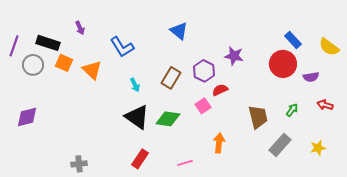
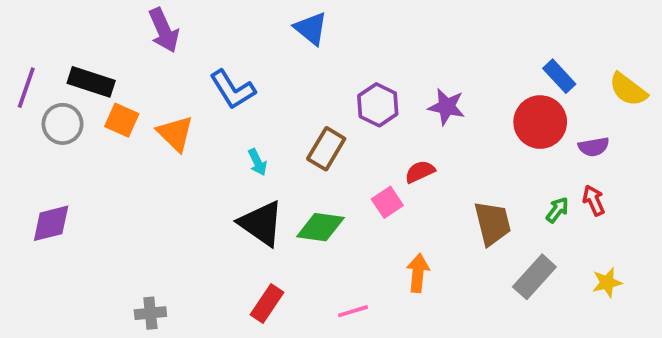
purple arrow: (80, 28) -> (164, 30), moved, size x1.6
blue triangle: (179, 31) -> (311, 28), moved
purple hexagon: (204, 71) -> (378, 105), moved
red arrow: (325, 105) -> (594, 200), moved, turned 49

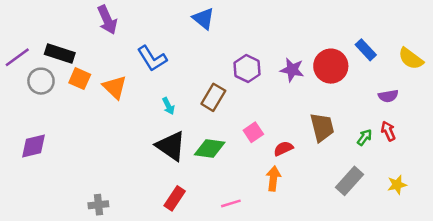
purple line: (26, 88) -> (17, 57), turned 35
red circle: (540, 122) -> (331, 66), moved
red semicircle: (420, 172) -> (283, 148), moved
brown trapezoid: (492, 223) -> (322, 127), moved

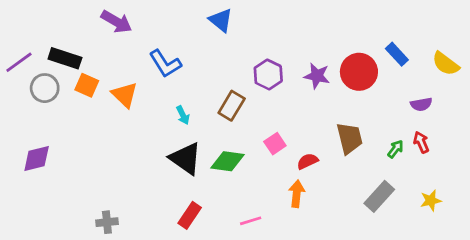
purple arrow: (107, 20) -> (116, 22), turned -36

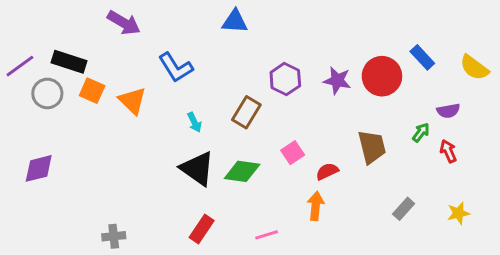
blue triangle: (221, 20) -> (235, 21), turned -35
green arrow: (396, 149) -> (421, 132), moved
gray rectangle: (379, 196) -> (404, 209), size x0.7

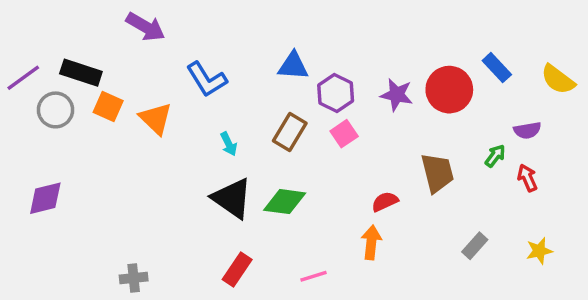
blue triangle: (235, 21) -> (293, 66), moved
pink square: (293, 153) -> (344, 134), moved

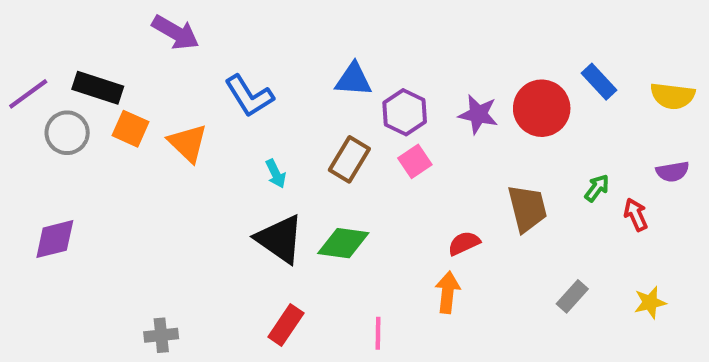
yellow semicircle: (558, 79) -> (673, 96), turned -30
purple semicircle: (527, 130) -> (673, 172), moved
pink line: (314, 276) -> (378, 333), turned -72

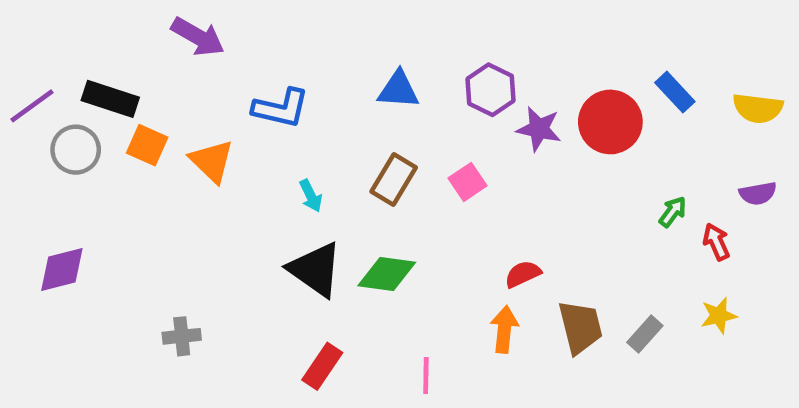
blue L-shape: (249, 96) -> (281, 108), turned -45
purple hexagon: (405, 112) -> (491, 90), moved
brown trapezoid: (527, 208) -> (580, 327), moved
yellow star: (650, 303) -> (719, 316), moved
gray cross: (161, 335) -> (182, 336), moved

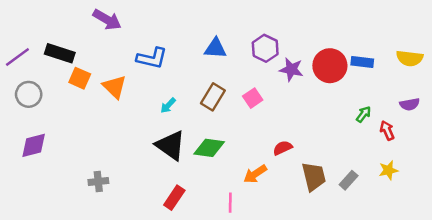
blue rectangle: (675, 92) -> (362, 62), moved, turned -40
gray circle: (76, 150) -> (29, 94), moved
cyan arrow: (311, 196) -> (168, 106), turned 70
orange arrow: (504, 329) -> (255, 174), moved, turned -130

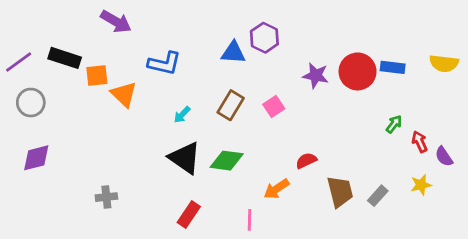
purple hexagon: (265, 48) -> (264, 38), moved
orange square: (80, 78) -> (97, 76), moved, turned -30
purple semicircle: (410, 104) -> (444, 157), moved, turned 66

